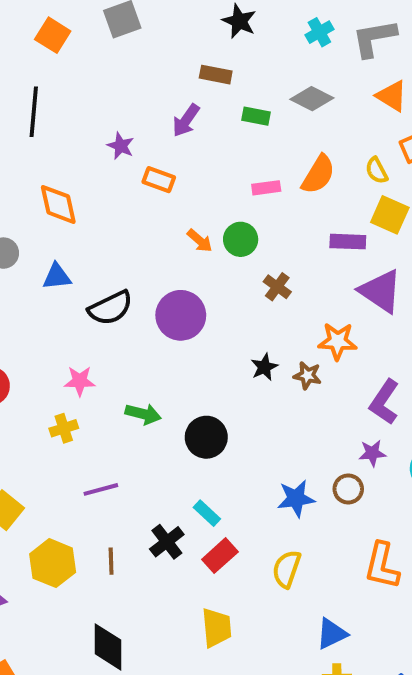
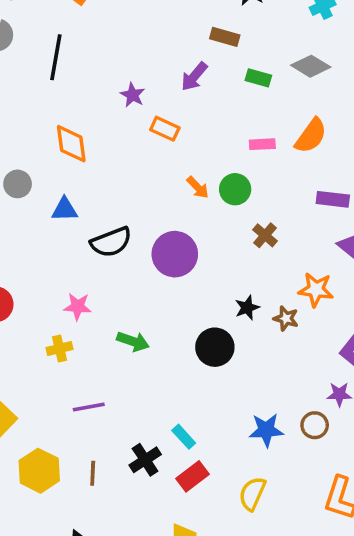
black circle: (206, 437) -> (215, 347), moved

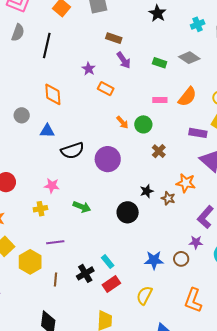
brown rectangle: (225, 37) -> (114, 38), moved
purple arrow: (194, 77) -> (124, 60), turned -78
yellow hexagon: (39, 471) -> (30, 262), moved

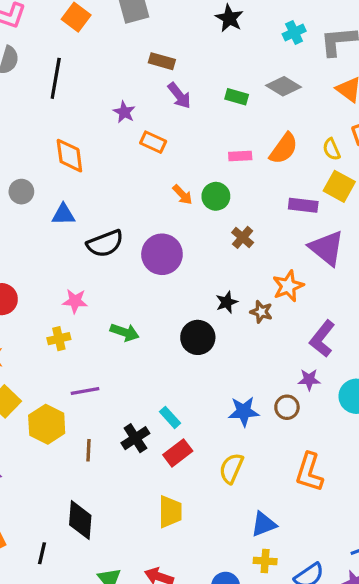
orange star: (186, 183) -> (288, 286), turned -30

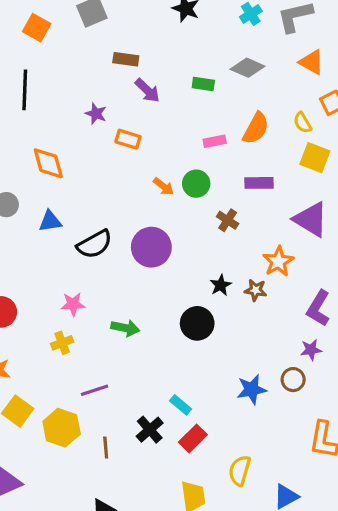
purple rectangle: (303, 205) -> (259, 183), moved
yellow semicircle: (231, 468) -> (240, 471), moved

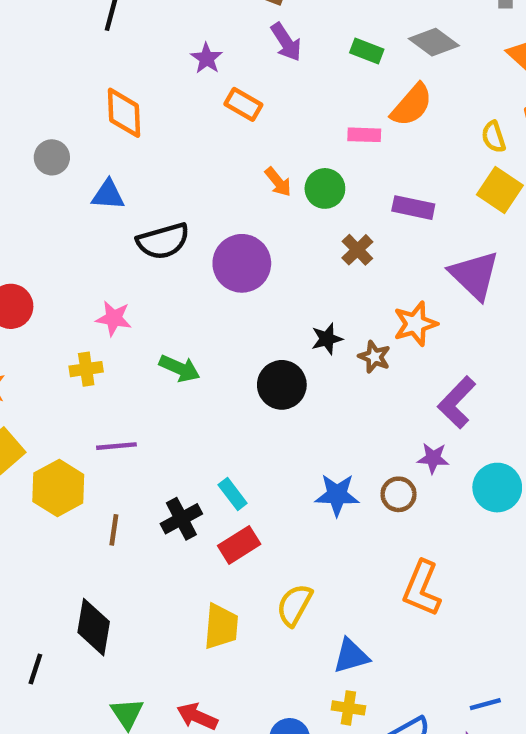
orange semicircle: (256, 128) -> (412, 105), moved

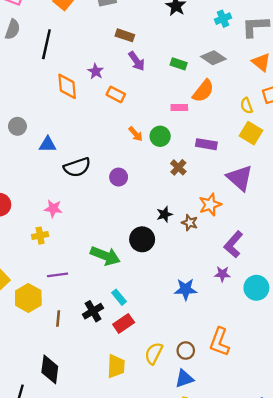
orange diamond: (124, 113) -> (67, 86), moved
purple circle: (242, 263) -> (119, 177), size x0.6
green arrow: (179, 368) -> (105, 256), moved, size x1.4
brown circle: (399, 494) -> (186, 351), moved
blue star: (337, 495) -> (186, 289), moved

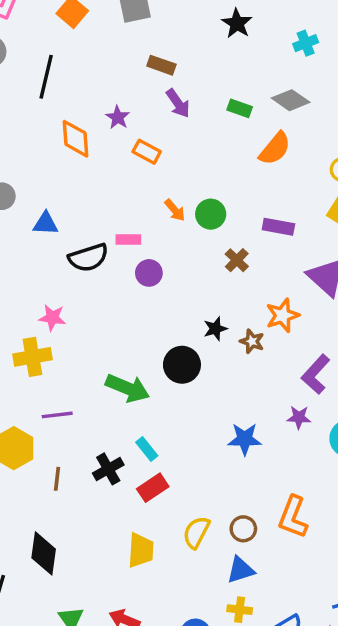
pink rectangle: (179, 107) -> (128, 240), moved
yellow cross: (40, 236) -> (32, 357), size x1.5

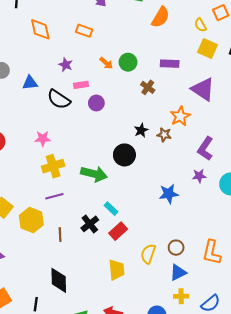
purple star: (118, 117) -> (66, 65), moved
black semicircle: (88, 258) -> (59, 99), turned 60
yellow cross: (32, 357) -> (53, 166), moved
orange L-shape: (293, 517) -> (212, 252), moved

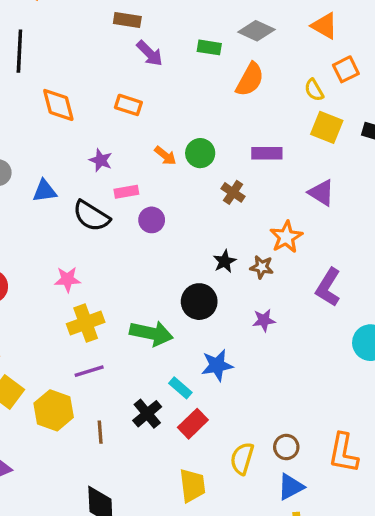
purple triangle: (203, 89) -> (321, 193), size x0.7
purple star: (199, 176) -> (264, 320), moved
blue star: (169, 194) -> (217, 365), moved

